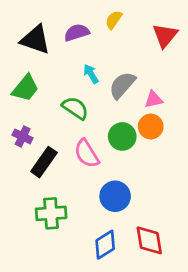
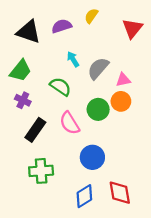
purple cross: (23, 136) -> (23, 100), moved

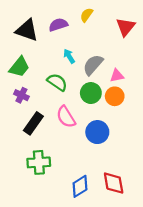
green circle: (98, 109) -> (91, 93), moved
blue circle: (92, 157) -> (97, 132), moved

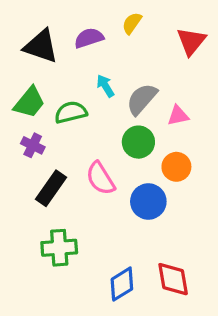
green semicircle: (57, 82) -> (71, 112), moved, turned -48
orange circle: (115, 96) -> (176, 167), moved

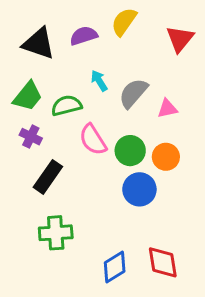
yellow semicircle: (132, 23) -> (124, 22), size x1.4
green circle: (138, 142) -> (130, 151), moved
pink semicircle: (100, 178) -> (93, 140), moved

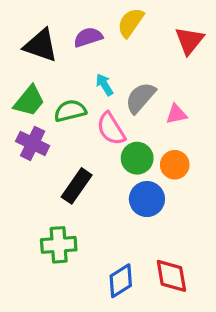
purple cross: (31, 137) -> (33, 143), size x1.4
pink semicircle: (93, 140) -> (111, 129), moved
black rectangle: (48, 177) -> (77, 186), moved

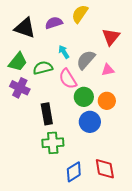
red triangle: (189, 41) -> (111, 37), moved
black rectangle: (77, 186) -> (47, 114), turned -45
green cross: (59, 245) -> (53, 143), moved

